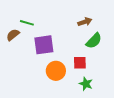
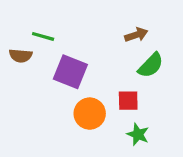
brown semicircle: (13, 35) -> (21, 56), turned -136
purple square: (44, 45) -> (70, 72), turned 30

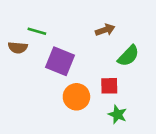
brown arrow: (136, 35) -> (105, 30), moved

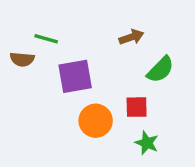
purple square: (60, 61) -> (75, 76), turned -32

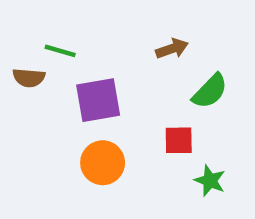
orange circle: (96, 121) -> (103, 163), moved
green star: (147, 143) -> (210, 181), moved

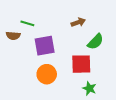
red square: (179, 140) -> (81, 64), size x1.5
green star: (210, 181) -> (89, 88), moved

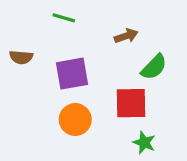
green line: (27, 23) -> (64, 18), moved

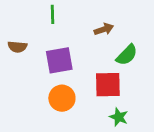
green line: (64, 18) -> (53, 14), turned 72

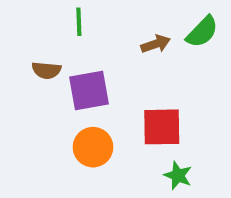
brown semicircle: (17, 47) -> (46, 70), moved
green semicircle: (127, 55) -> (202, 32), moved

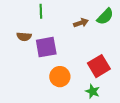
red square: (162, 127) -> (99, 66), moved, turned -30
orange circle: (93, 147) -> (60, 77), moved

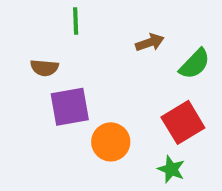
green semicircle: (105, 17) -> (195, 64), moved
purple square: (46, 47) -> (70, 107), moved

